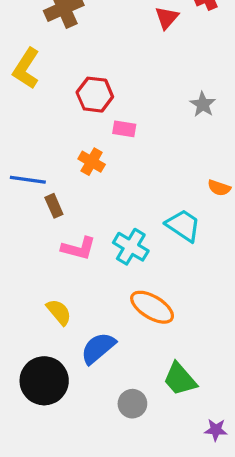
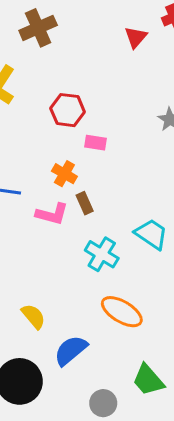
brown rectangle: (54, 206) -> (85, 203), moved
pink L-shape: (78, 248) -> (52, 214), moved

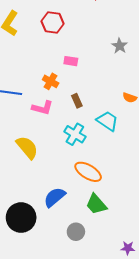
red hexagon: (68, 110) -> (53, 22), moved
brown rectangle: (85, 203) -> (77, 101), moved
yellow semicircle: (33, 316) -> (27, 147), moved, size x1.4
green trapezoid: (148, 380) -> (96, 204), moved

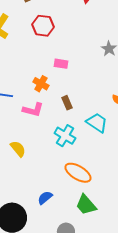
yellow semicircle: (27, 147) -> (18, 149), size x0.7
blue semicircle: (55, 197) -> (45, 198), size x0.7

